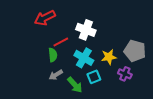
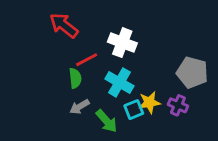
red arrow: (45, 18) -> (64, 25), turned 65
yellow star: (109, 57) -> (149, 102), moved

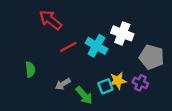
white cross: (122, 43) -> (122, 33), moved
green semicircle: (75, 78) -> (30, 69), moved
cyan cross: (119, 82) -> (96, 46), moved

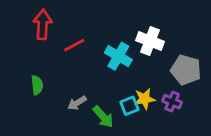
red arrow: (50, 20) -> (43, 24), moved, turned 55
red line: (68, 47) -> (74, 45), moved

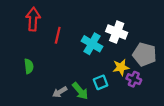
red line: (74, 45) -> (58, 35), turned -49
yellow star: (145, 99) -> (121, 67), moved
gray arrow: (77, 103) -> (60, 92), moved

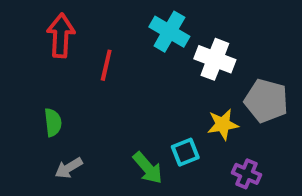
cyan cross: (92, 44) -> (169, 32), moved
purple cross: (134, 79) -> (246, 174), moved
gray arrow: (60, 92) -> (69, 168), moved

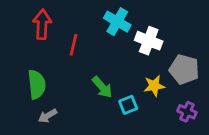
green semicircle: (53, 122) -> (37, 84), size x1.5
green arrow: (148, 168) -> (102, 87), moved
purple cross: (246, 174) -> (187, 112), moved

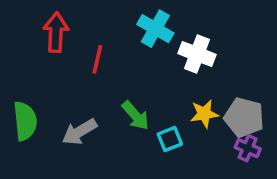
gray pentagon: (184, 69) -> (244, 117), moved
green semicircle: (37, 84) -> (25, 121), moved
gray arrow: (48, 116) -> (79, 132), moved, size x1.4

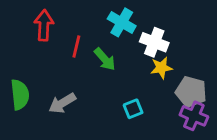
yellow star: (204, 114) -> (161, 68), moved
green arrow: (135, 116) -> (105, 59), moved
purple cross: (248, 148) -> (194, 116), size x1.4

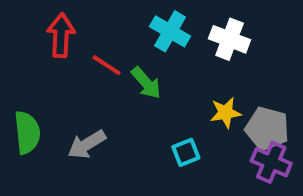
white cross: (154, 42) -> (230, 39), moved
red line: (76, 46) -> (107, 65), turned -70
yellow star: (161, 68) -> (226, 113), moved

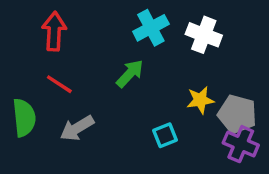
cyan cross: (170, 31) -> (151, 28), turned 32
red line: (107, 65) -> (59, 84), moved
green arrow: (146, 83) -> (130, 74), turned -96

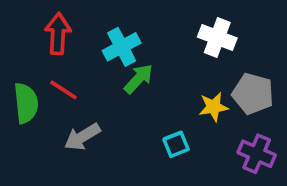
cyan cross: (151, 28) -> (122, 47), moved
gray pentagon: (237, 114) -> (253, 94), moved
green semicircle: (24, 118) -> (26, 103), moved

